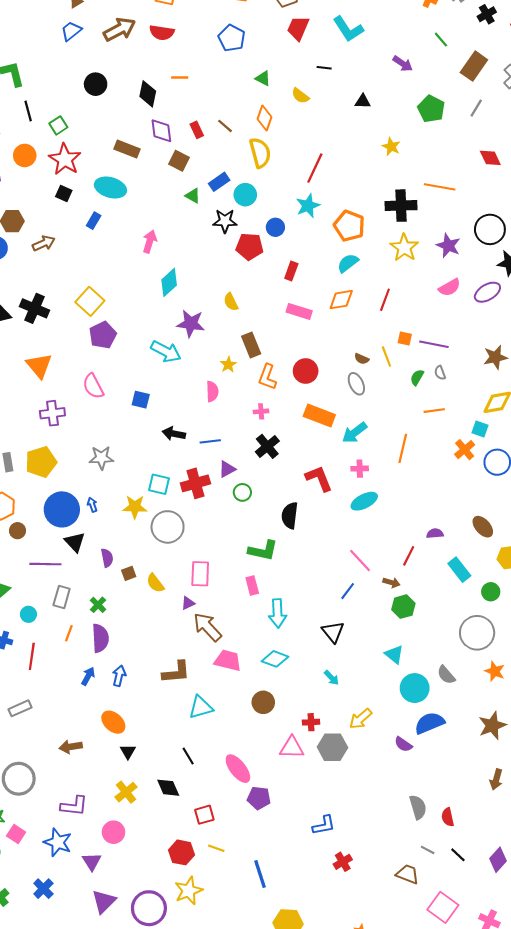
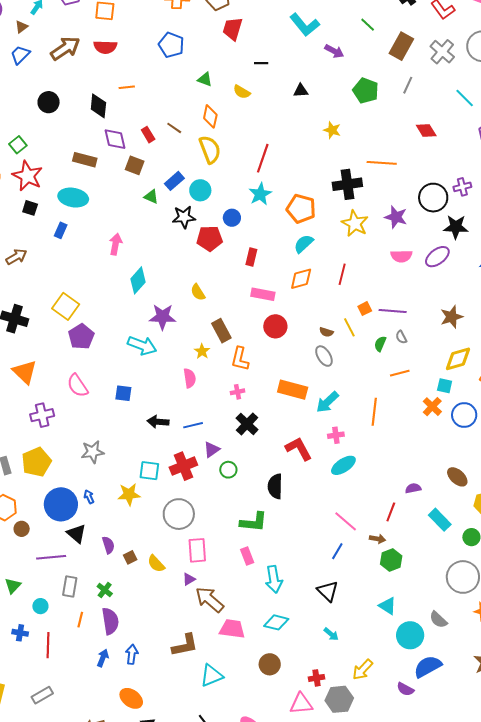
cyan L-shape: (348, 29) -> (305, 25), moved
pink semicircle: (450, 287) -> (401, 256), turned 35
orange square: (405, 338) -> (365, 309), turned -32
red circle: (306, 371) -> (275, 326), moved
gray circle: (168, 527) -> (179, 514), moved

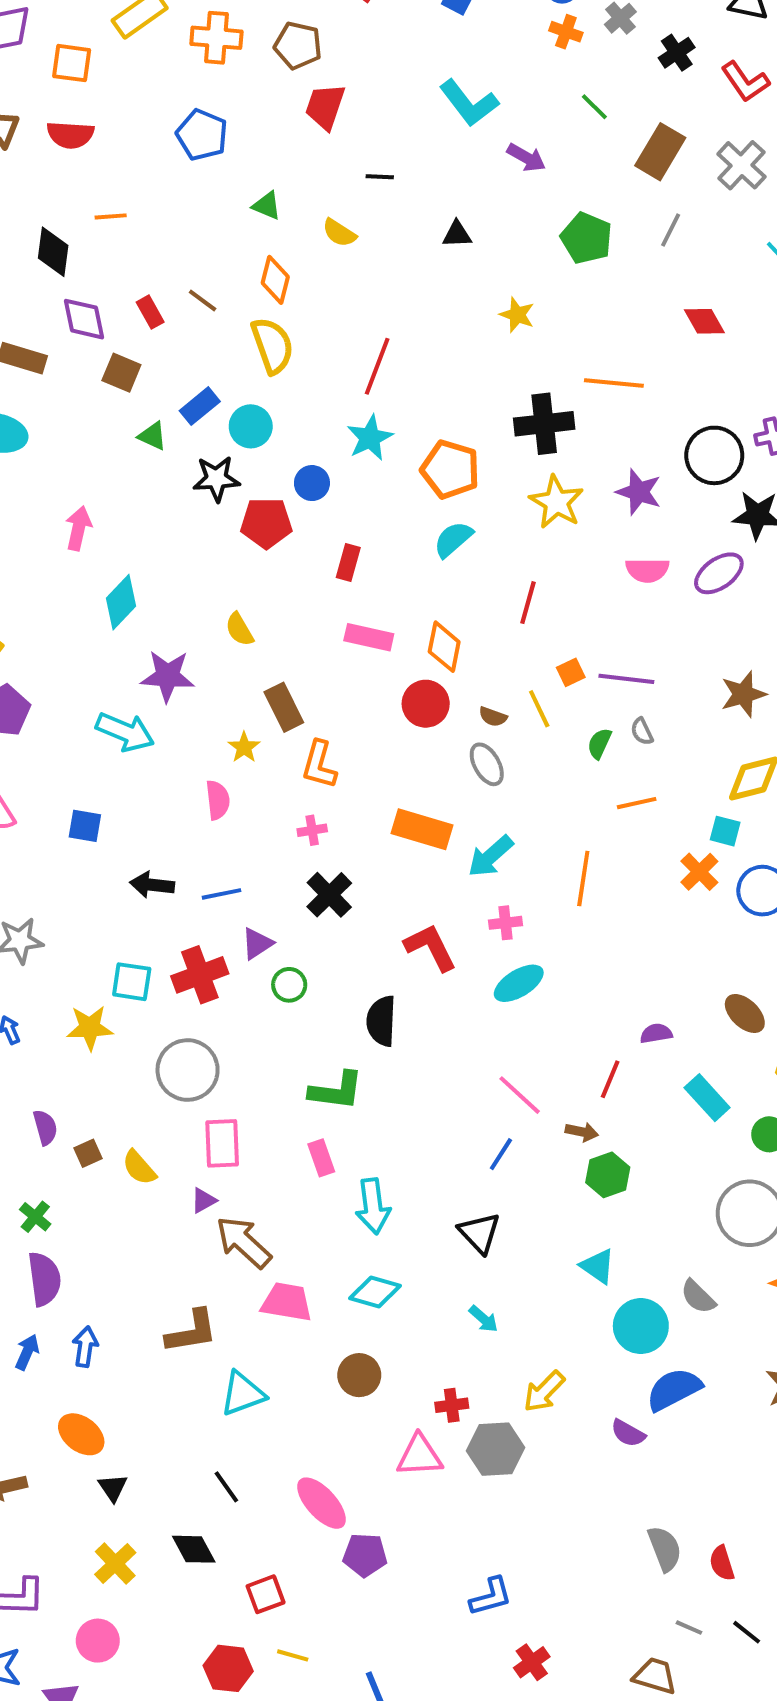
orange diamond: (301, 279) -> (444, 647), moved, turned -65
red circle: (275, 326) -> (426, 704), moved

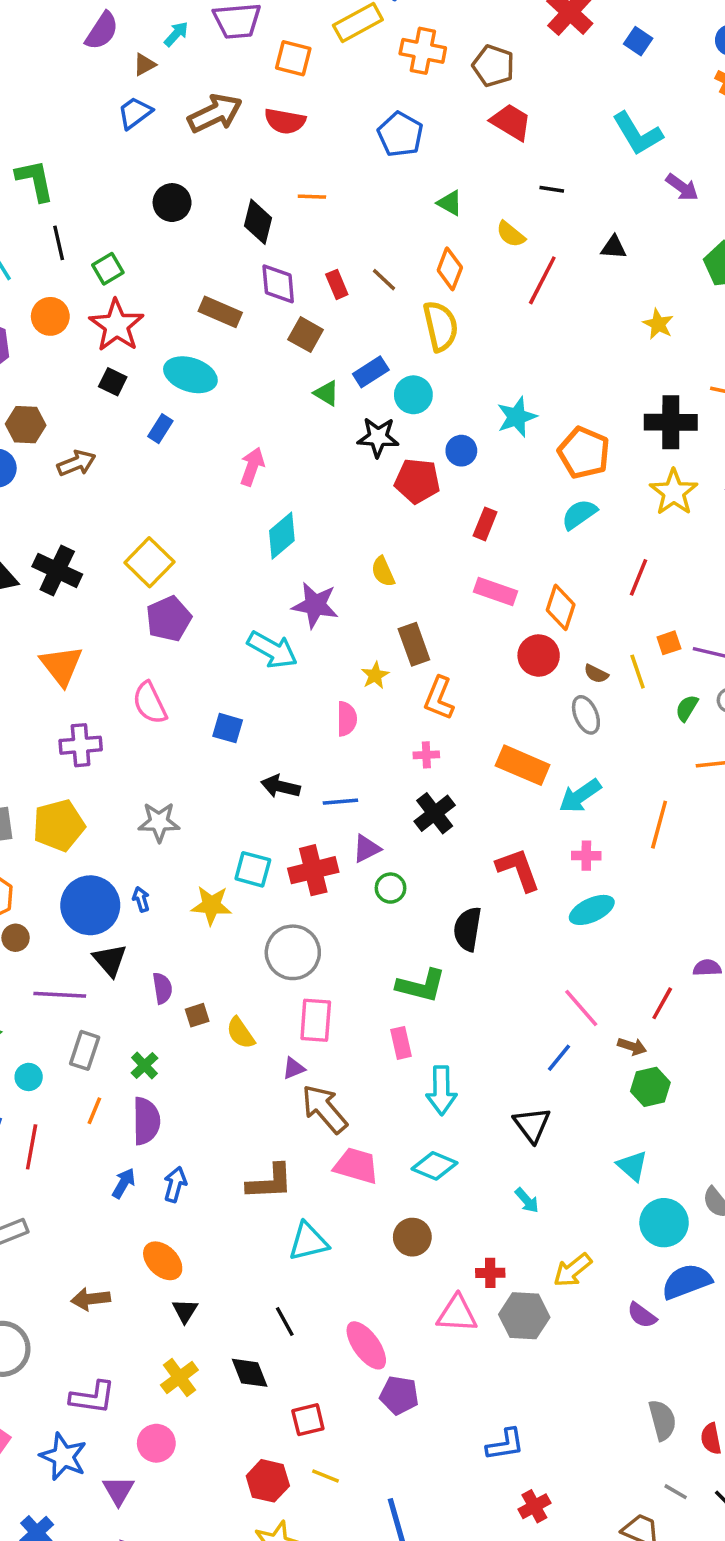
red trapezoid: (325, 107) -> (511, 122), turned 96
red line: (377, 366) -> (542, 280), moved

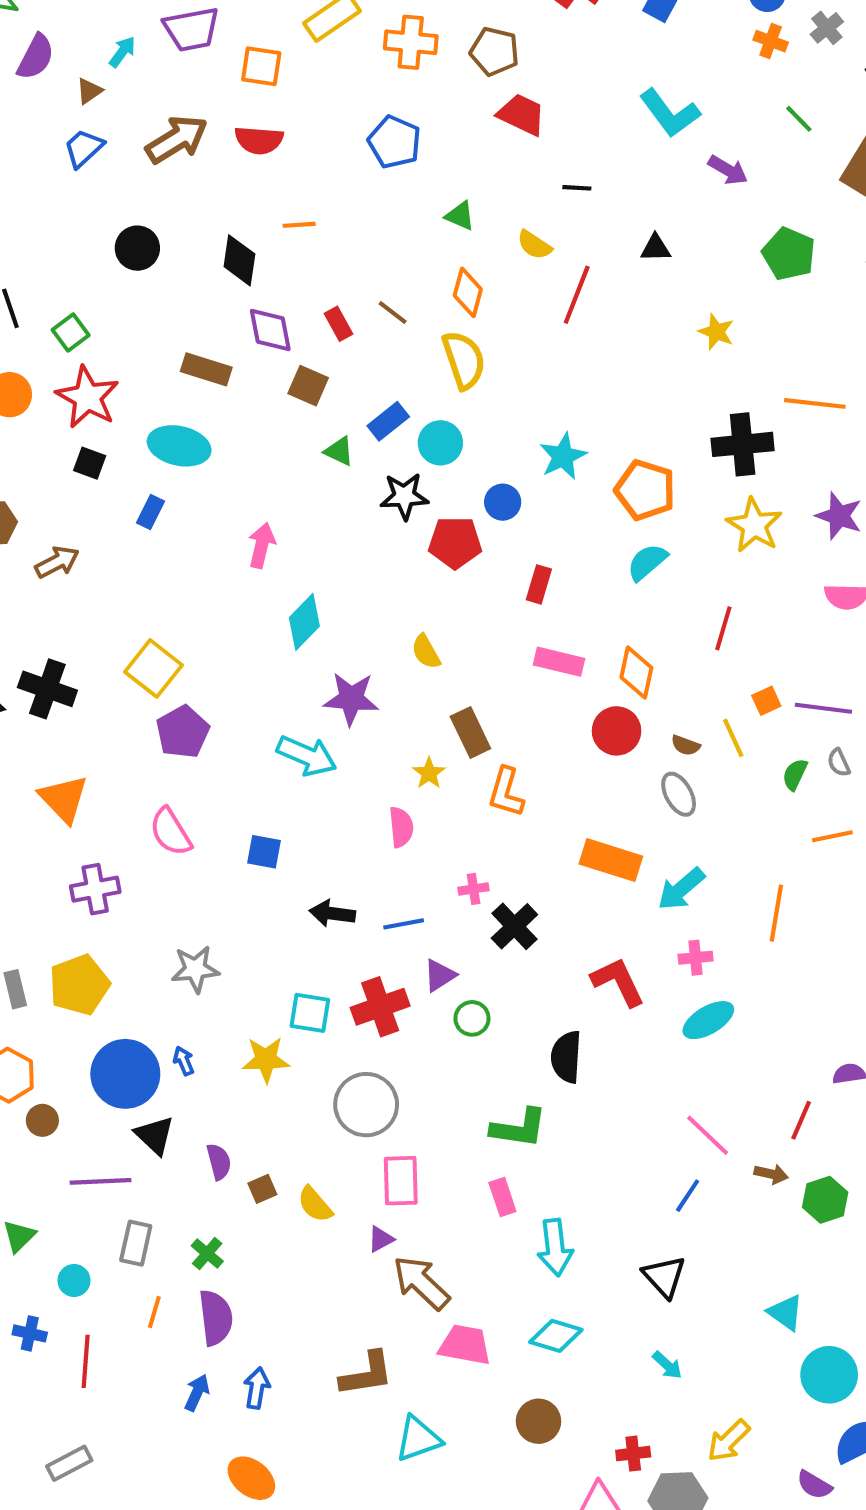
pink cross: (426, 755) -> (474, 889), moved
green hexagon: (650, 1087) -> (825, 1200), moved

